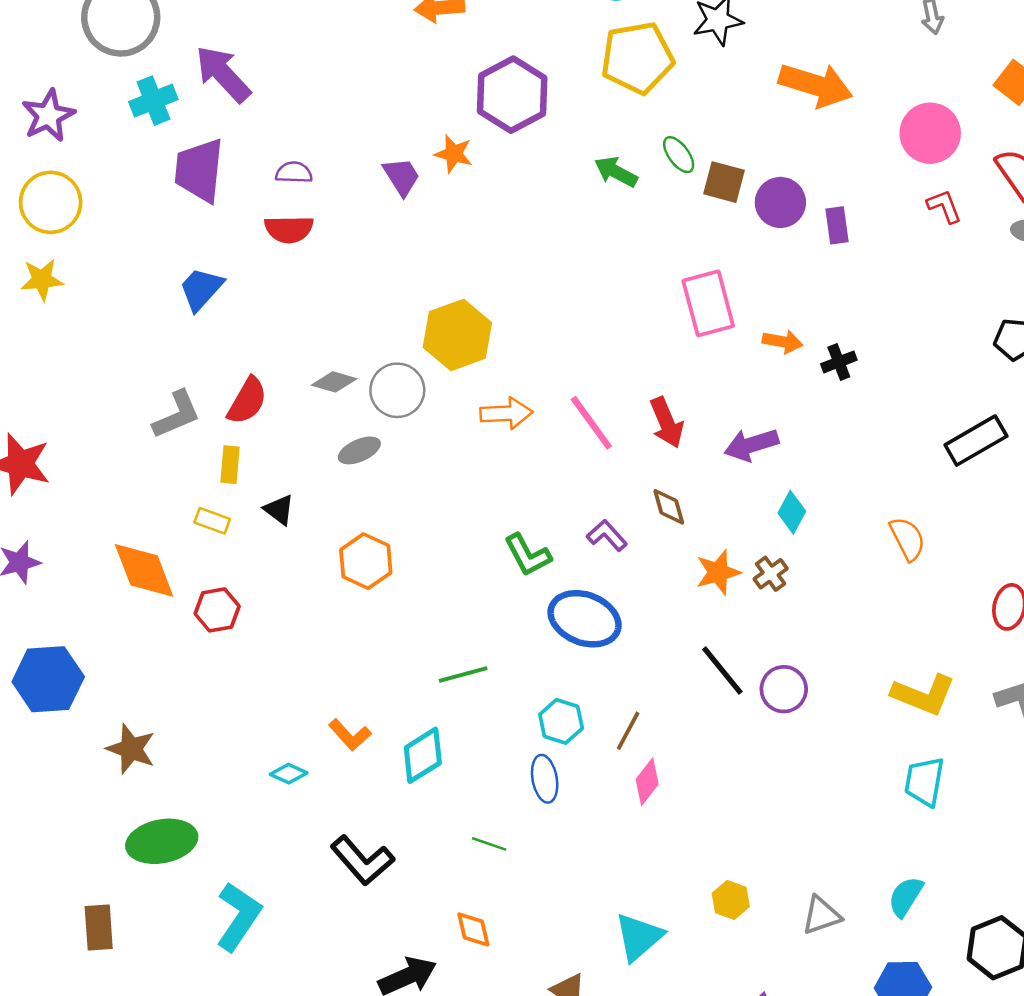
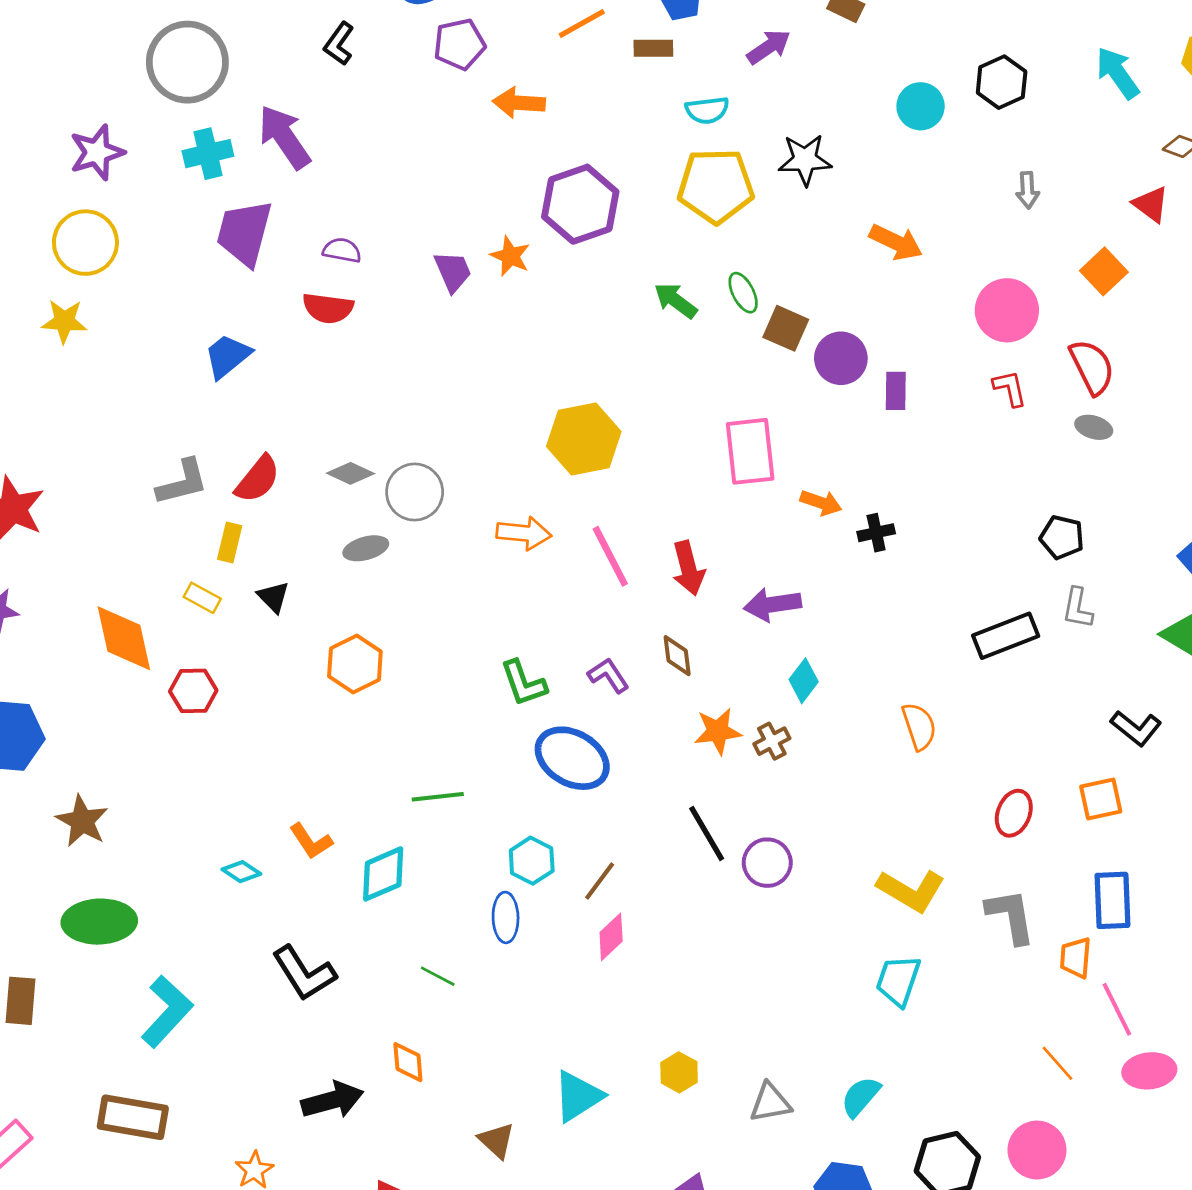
orange arrow: (816, 85) -> (896, 242), size x0.7
yellow hexagon: (457, 335) -> (584, 439), moved

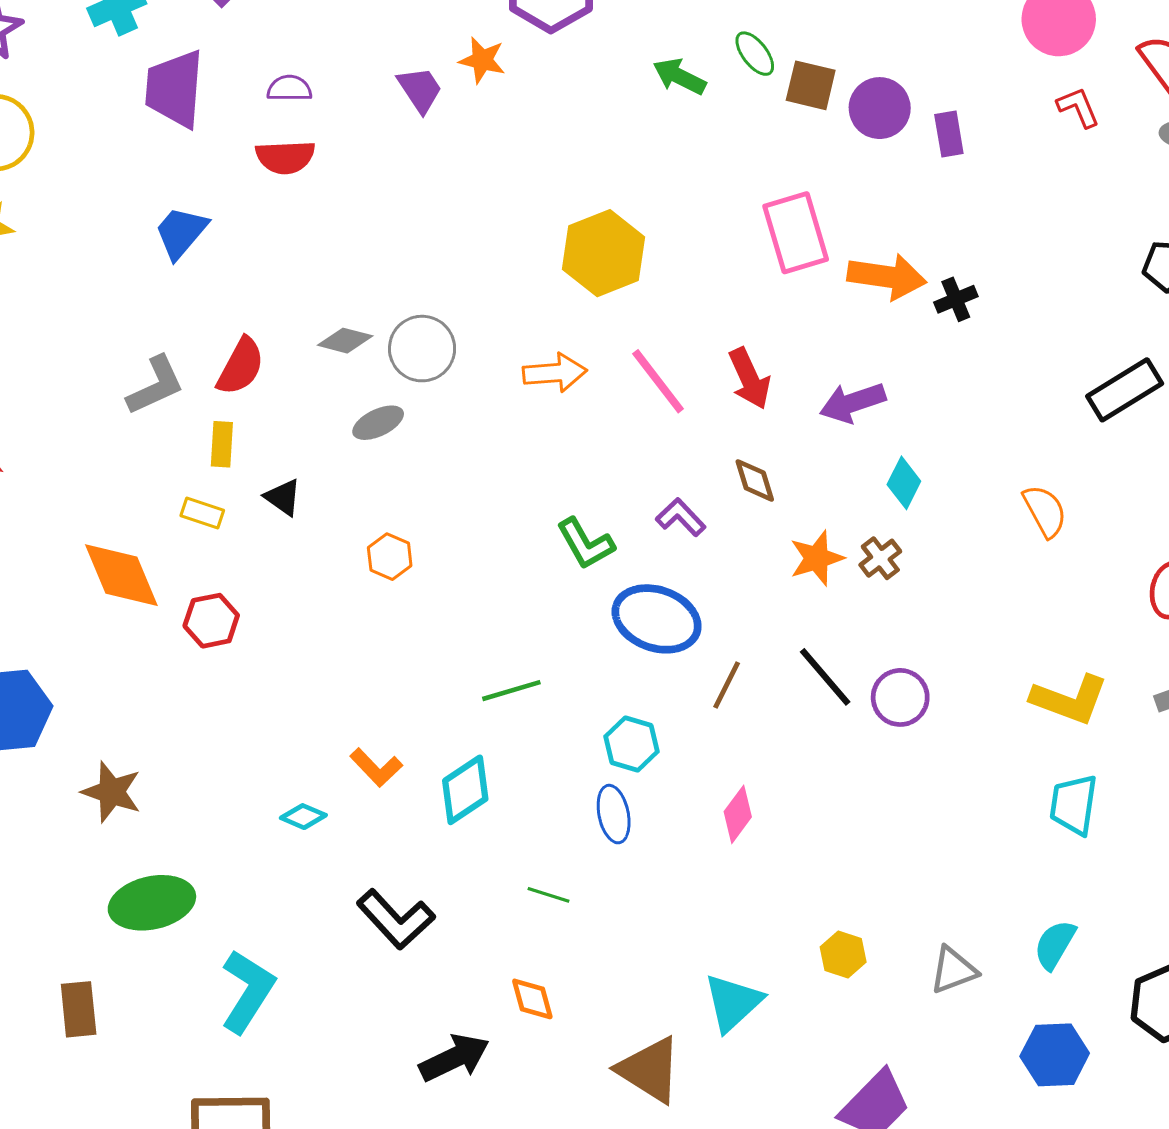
orange arrow: (821, 503) -> (887, 277), size x1.6
orange hexagon: (355, 664) -> (390, 557), size x0.7
brown line: (600, 881) -> (727, 685), moved
brown triangle: (497, 1140) -> (650, 1070), size x1.6

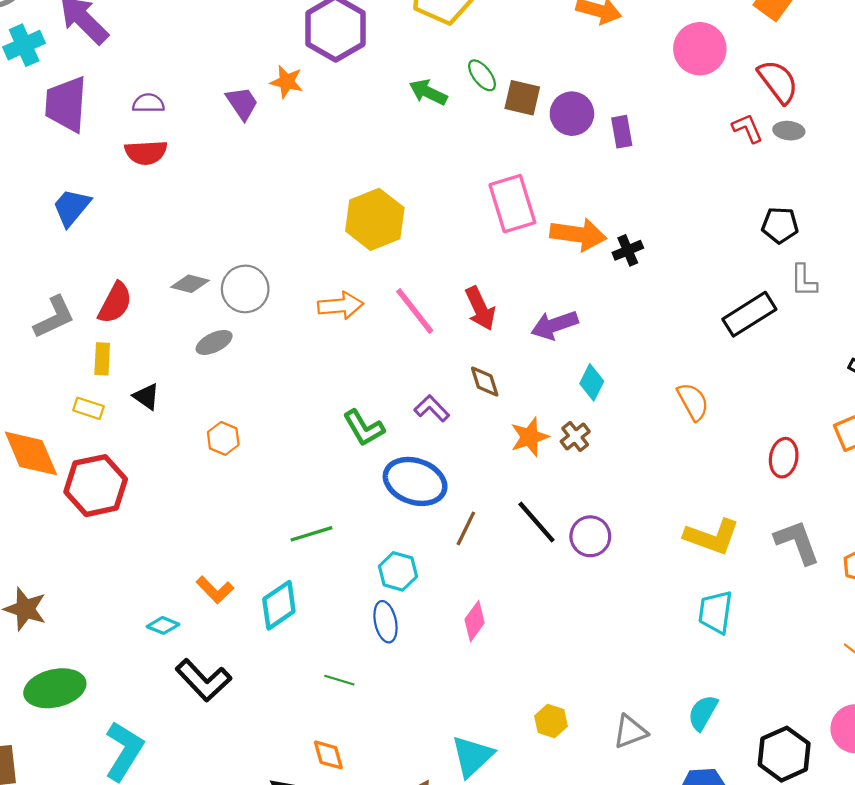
red L-shape: (1078, 107) -> (747, 128), moved
red hexagon: (211, 621) -> (96, 486), size x1.6
black L-shape: (396, 919) -> (203, 680), moved

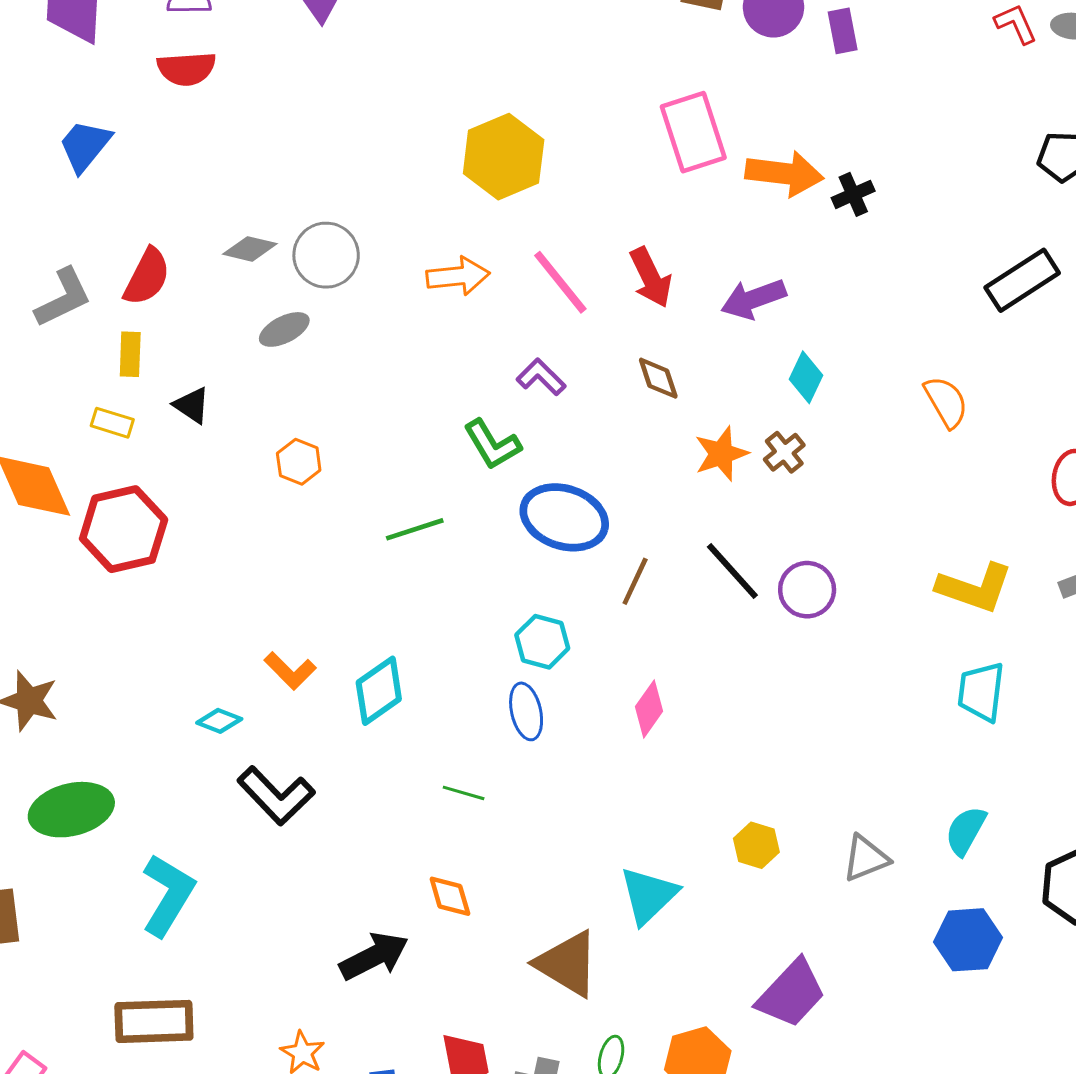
purple L-shape: (432, 408) -> (541, 377), moved
green line: (311, 534) -> (415, 529), moved

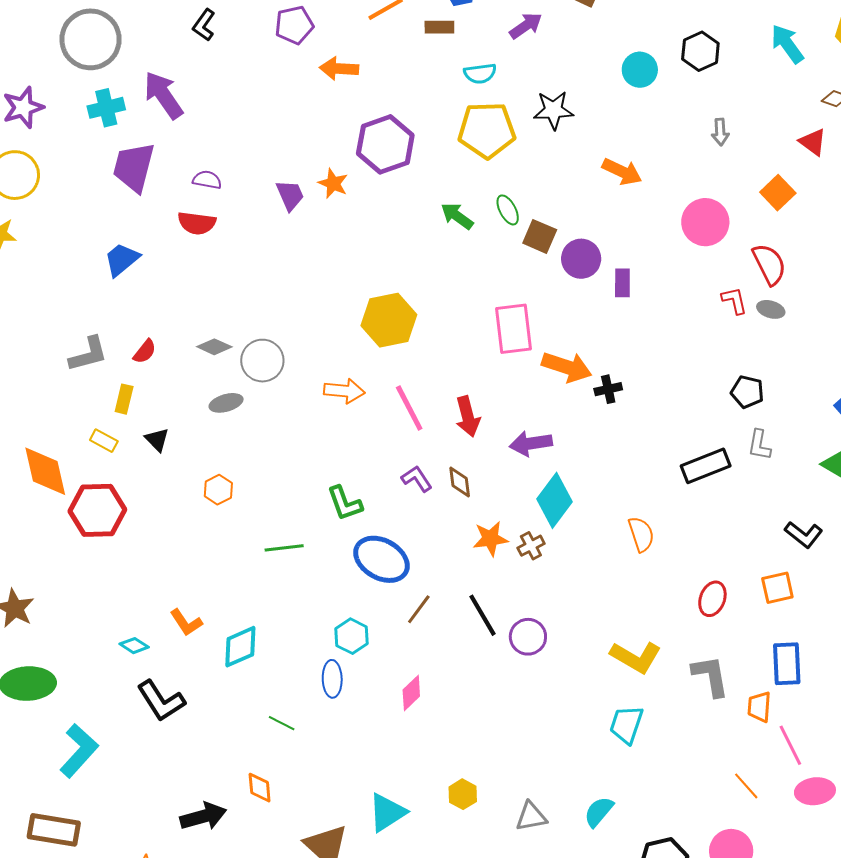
red semicircle: (147, 277) -> (145, 352), size x0.7
purple L-shape: (541, 377) -> (417, 479), moved
cyan diamond: (806, 377) -> (555, 500), size x1.6

